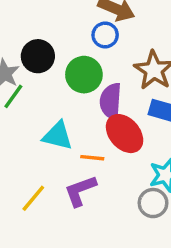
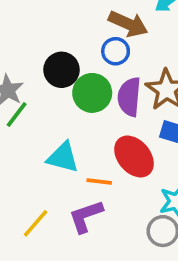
black circle: (38, 56) -> (62, 70), moved
purple semicircle: (111, 101) -> (129, 97), moved

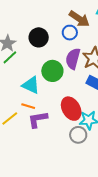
green circle: (92, 93) -> (52, 71), moved
red ellipse: (134, 156) -> (71, 109), moved
orange line: (99, 181) -> (28, 106), moved

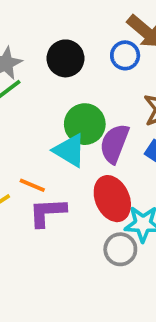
purple semicircle: (73, 59) -> (114, 144), moved
cyan triangle: (31, 85) -> (70, 151), moved

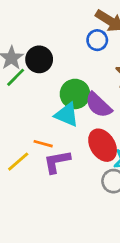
black circle: (65, 58) -> (39, 59), moved
purple semicircle: (114, 144) -> (98, 105), turned -60

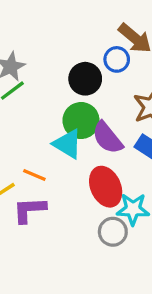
black circle: (39, 59) -> (85, 79), moved
purple L-shape: (57, 162) -> (29, 210), moved

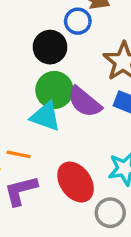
red ellipse: (106, 187) -> (76, 182), moved
gray circle: (113, 232) -> (110, 213), moved

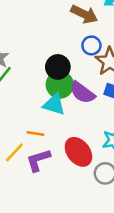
blue circle: (78, 21) -> (91, 45), moved
black circle: (50, 47) -> (58, 67), moved

